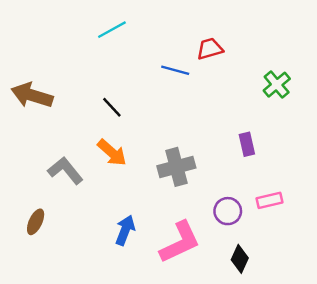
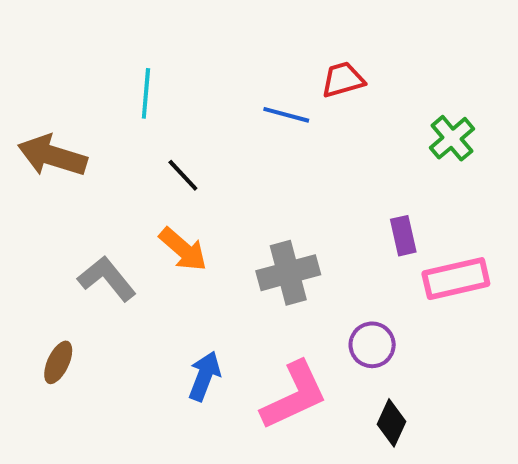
cyan line: (112, 30) -> (146, 93), moved, turned -56
pink rectangle: (270, 200) -> (456, 279), moved, size x1.5

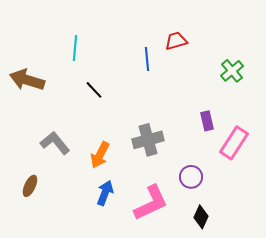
blue line: (286, 115) -> (147, 59), turned 70
orange arrow: (183, 249) -> (100, 155), moved, turned 76
pink rectangle: (456, 279) -> (234, 143), turned -44

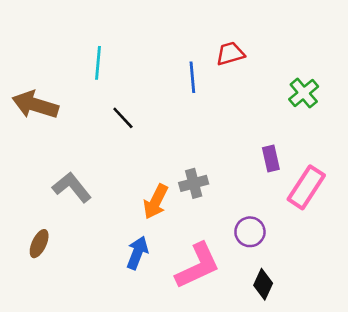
gray cross: (148, 140) -> (194, 183), size x0.7
orange arrow: (100, 155) -> (156, 202), moved

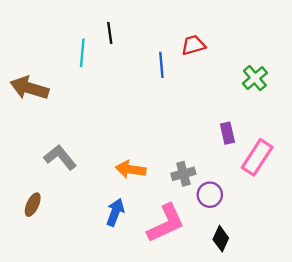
black line: (123, 118) -> (110, 33), moved, turned 35
gray cross: (194, 183) -> (183, 174), moved
orange arrow: (156, 202) -> (131, 169), turned 72

